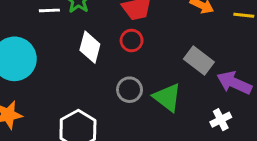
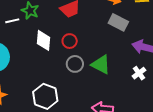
red circle: (132, 40) -> (70, 41), moved
gray rectangle: (199, 61) -> (118, 22), moved

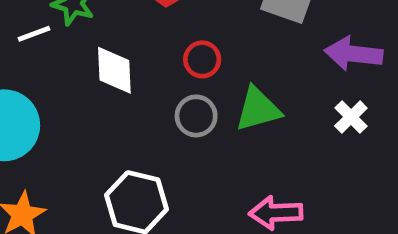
red circle: (70, 41) -> (202, 59), moved
green triangle: (101, 65) -> (258, 109), turned -35

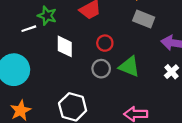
green triangle: (258, 109) -> (129, 67), turned 35

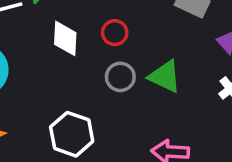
red circle: (105, 43) -> (115, 33), moved

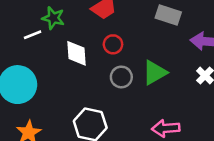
green triangle: (165, 76) -> (155, 72), turned -48

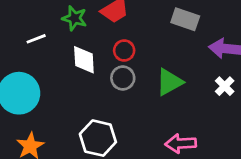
green star: (53, 18) -> (74, 18), moved
gray circle: (121, 77) -> (123, 78), moved

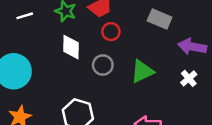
white line: (36, 39) -> (25, 16), moved
red circle: (124, 51) -> (111, 32), moved

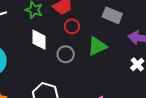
green triangle: (142, 71) -> (97, 46), moved

